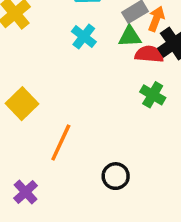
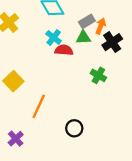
red semicircle: (149, 54) -> (64, 50), moved

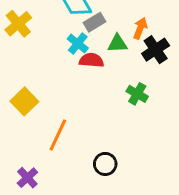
gray rectangle: (87, 21) -> (95, 22), moved

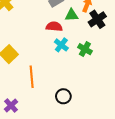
cyan cross: (78, 44) -> (61, 45), moved
orange line: (58, 135) -> (32, 77), turned -30

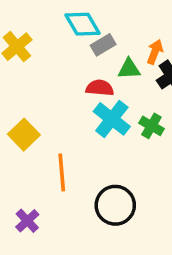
cyan cross: (61, 45) -> (112, 119), size x1.5
black circle: (63, 96) -> (115, 205), size x1.5

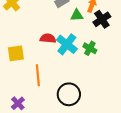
red semicircle: (100, 88) -> (48, 38), moved
yellow square: (24, 135) -> (16, 53), turned 36

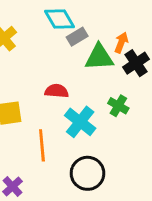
green triangle: (77, 15) -> (99, 57), size x1.5
cyan cross: (67, 44) -> (80, 122), moved

